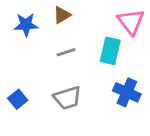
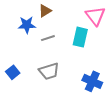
blue star: (26, 25) -> (27, 25), moved
blue cross: (127, 92) -> (92, 81), moved

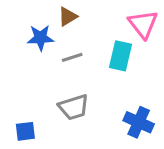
blue square: (13, 72) -> (25, 131), moved, turned 32

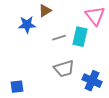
gray line: (72, 57) -> (59, 38), moved
gray trapezoid: (74, 107) -> (64, 69), moved

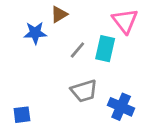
gray line: (59, 38) -> (77, 50), turned -32

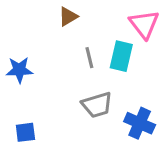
blue star: (35, 33) -> (19, 70), moved
gray line: (77, 50) -> (89, 58), turned -54

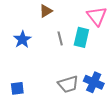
blue star: (19, 70) -> (22, 39), moved, turned -30
gray trapezoid: (97, 105) -> (68, 84), moved

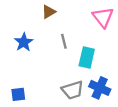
cyan rectangle: (81, 37) -> (87, 57), moved

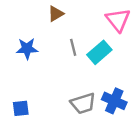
blue star: (24, 42) -> (27, 49), turned 30
cyan rectangle: (87, 57) -> (99, 52), moved, turned 36

